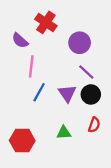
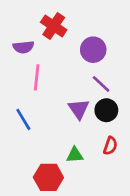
purple semicircle: (20, 40) -> (23, 47), turned -48
blue line: (39, 92) -> (23, 119), moved, turned -60
red hexagon: (22, 141) -> (48, 177), moved

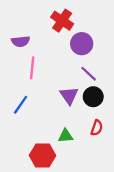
red cross: (54, 26) -> (62, 21), moved
blue line: (23, 119) -> (21, 105), turned 66

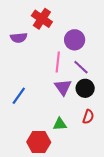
red cross: (62, 21) -> (42, 19), moved
pink line: (32, 68) -> (58, 62), moved

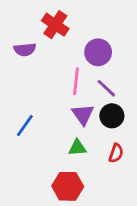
green triangle: (60, 124) -> (77, 148), moved
red hexagon: (39, 142) -> (68, 186), moved

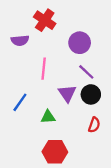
pink line: (76, 81) -> (44, 69), moved
green triangle: (77, 148) -> (48, 117), moved

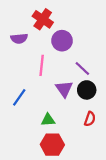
purple circle: (80, 43) -> (62, 41), moved
green triangle: (48, 117) -> (48, 120), moved

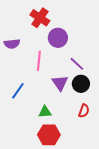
purple semicircle: (19, 39) -> (12, 44), moved

